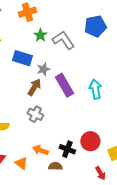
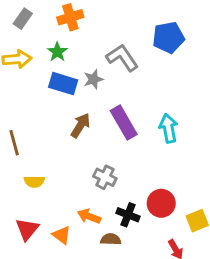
green star: (40, 35) -> (57, 52), moved
gray star: (43, 69) -> (93, 79), moved
gray cross: (35, 114) -> (105, 177), moved

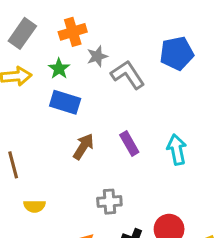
gray rectangle: (23, 19) -> (22, 33), size x1.4
gray star: (93, 79) -> (97, 56), moved
purple rectangle: (124, 123) -> (129, 143), size x0.7
gray cross: (105, 177) -> (109, 202), turned -30

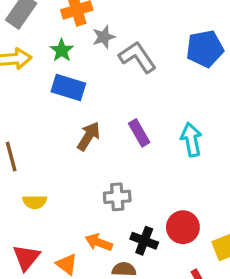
blue pentagon: (177, 53) -> (205, 49), moved

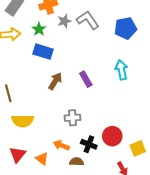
gray L-shape: (137, 57) -> (88, 20), moved
cyan arrow: (191, 140) -> (121, 70), moved
yellow semicircle: (35, 202) -> (23, 121), size x1.5

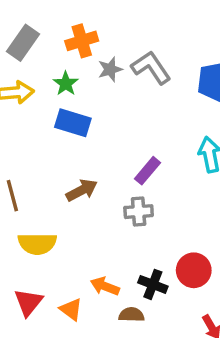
purple rectangle: (86, 79) -> (148, 171), turned 70
brown arrow: (55, 81) -> (82, 190), moved, turned 30
gray cross: (73, 118) -> (139, 212), moved

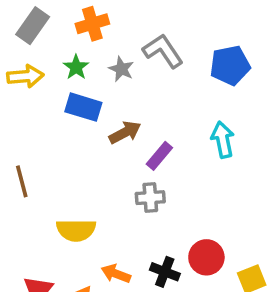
gray star: (110, 69) -> (121, 69), moved, turned -30
brown arrow: (82, 190) -> (125, 132), moved
yellow semicircle: (37, 244) -> (76, 230), moved

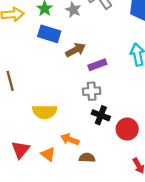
purple rectangle: (159, 156) -> (97, 65), turned 30
black cross: (165, 272) -> (101, 115), moved

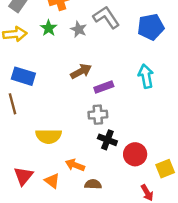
blue rectangle: (49, 34) -> (23, 76), moved

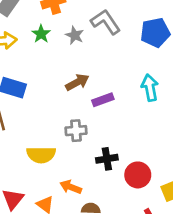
gray cross: (98, 115) -> (76, 131), moved
black cross: (107, 140) -> (107, 159), turned -30

